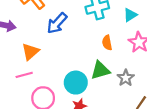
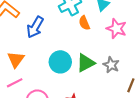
orange semicircle: (107, 43) -> (84, 23), moved
cyan circle: (76, 83) -> (60, 62), moved

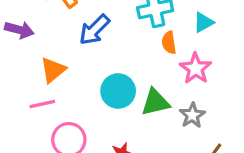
pink star: (116, 29) -> (196, 68), moved

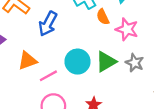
orange triangle: (53, 70) -> (28, 61), turned 36
pink line: (42, 104) -> (48, 76), moved

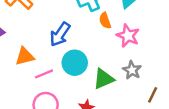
blue arrow: (48, 24) -> (60, 34), moved
green triangle: (106, 62) -> (104, 79), moved

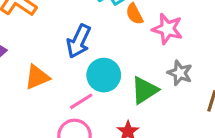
pink line: (44, 74) -> (81, 101), moved

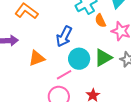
green triangle: (145, 90) -> (103, 58), moved

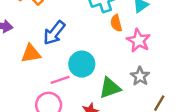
blue arrow: (64, 36) -> (54, 33), moved
green triangle: (103, 58) -> (110, 88), moved

